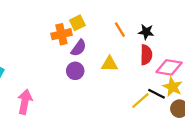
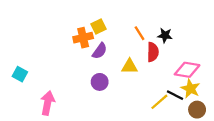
red semicircle: (146, 55) -> (153, 52), moved
purple circle: (75, 71) -> (100, 82), moved

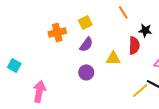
orange line: (139, 33) -> (123, 12), moved
orange cross: (83, 38) -> (57, 32), moved

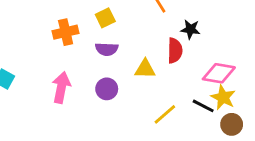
purple semicircle: (86, 44) -> (107, 49), turned 56
yellow line: (140, 90) -> (165, 114), moved
pink arrow: (39, 91) -> (61, 87), moved

